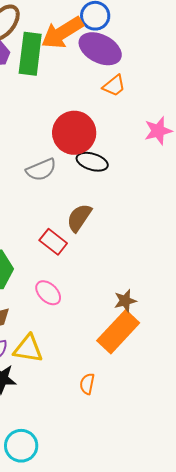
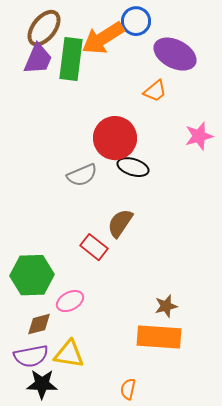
purple ellipse: (100, 49) -> (175, 54), moved
pink ellipse: (48, 293) -> (70, 301), moved, turned -72
orange rectangle: (118, 332) -> (159, 337), turned 51

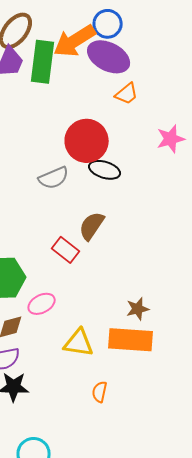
purple ellipse: (175, 54) -> (109, 57), moved
yellow triangle: (69, 354) -> (79, 343), moved

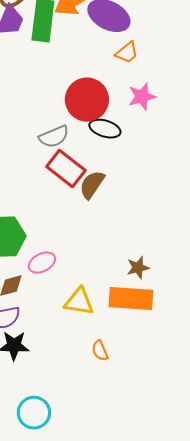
pink star: (171, 139) -> (142, 97), moved
red rectangle: (66, 250) -> (66, 169), moved, size x1.4
orange semicircle: (100, 392) -> (100, 351), turned -35

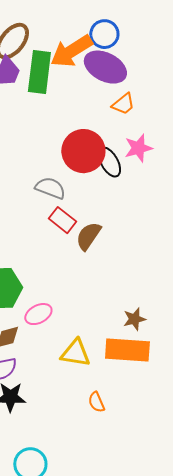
black ellipse: (105, 129) -> (109, 162), moved, turned 44
gray semicircle: (54, 137) -> (50, 188), turned -136
red rectangle: (66, 169) -> (62, 220), size x0.7

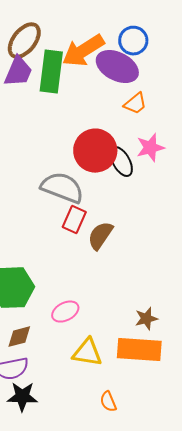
blue circle: (104, 34) -> (133, 41), moved
gray semicircle: (50, 188) -> (62, 188), size x1.4
red rectangle: (62, 220) -> (74, 220), turned 76
pink ellipse: (38, 314) -> (65, 312), moved

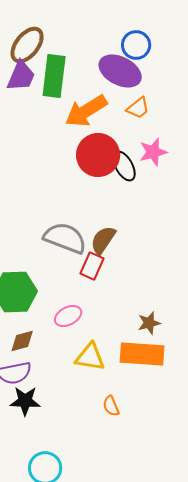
orange arrow: (83, 51) -> (86, 111), moved
gray semicircle: (62, 188) -> (65, 238), moved
red rectangle: (74, 220) -> (92, 266), moved

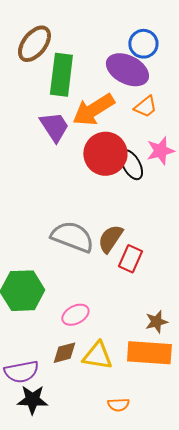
purple trapezoid: (21, 76) -> (54, 127), moved, turned -56
red rectangle: (92, 266) -> (130, 259), moved
brown diamond: (22, 341) -> (64, 353), moved
orange semicircle: (111, 406) -> (118, 405), turned -70

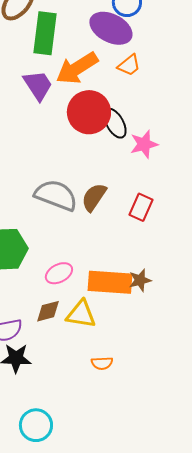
pink star: (160, 151) -> (144, 144), moved
red rectangle: (130, 259) -> (141, 207), moved
orange rectangle: (149, 353) -> (110, 282), moved

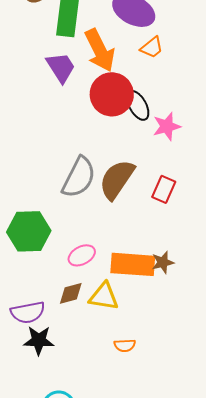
orange arrow: (77, 68) -> (100, 50), turned -84
gray semicircle: (56, 195) -> (79, 177), turned 96
brown semicircle: (94, 197) -> (117, 179), size x1.4

